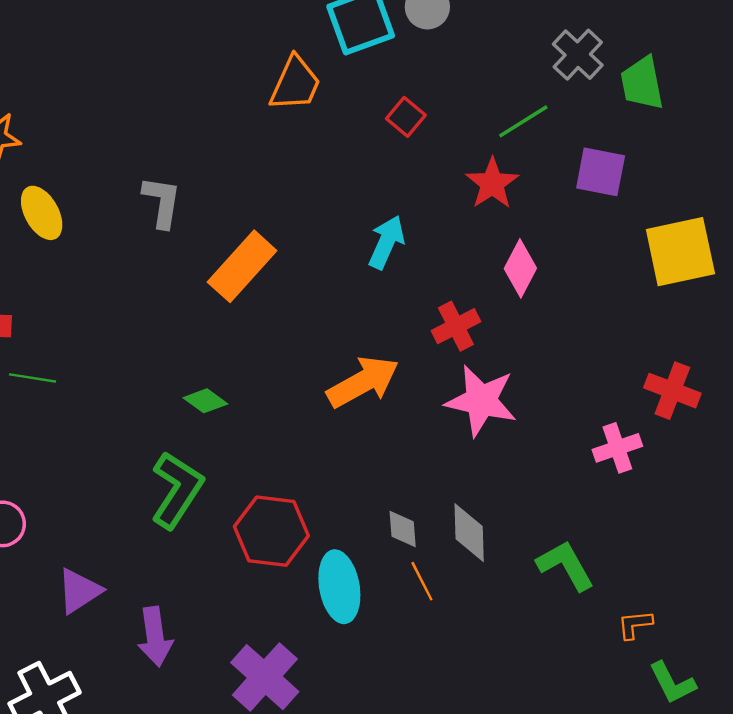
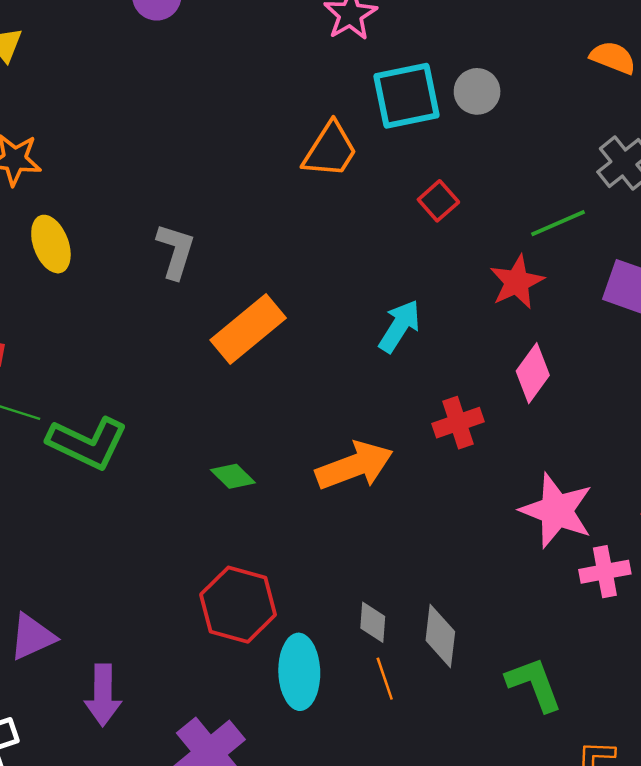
green diamond: (205, 401) -> (233, 476), moved
pink star: (481, 401) -> (557, 511), moved
green L-shape: (177, 490) -> (87, 443), moved, turned 74

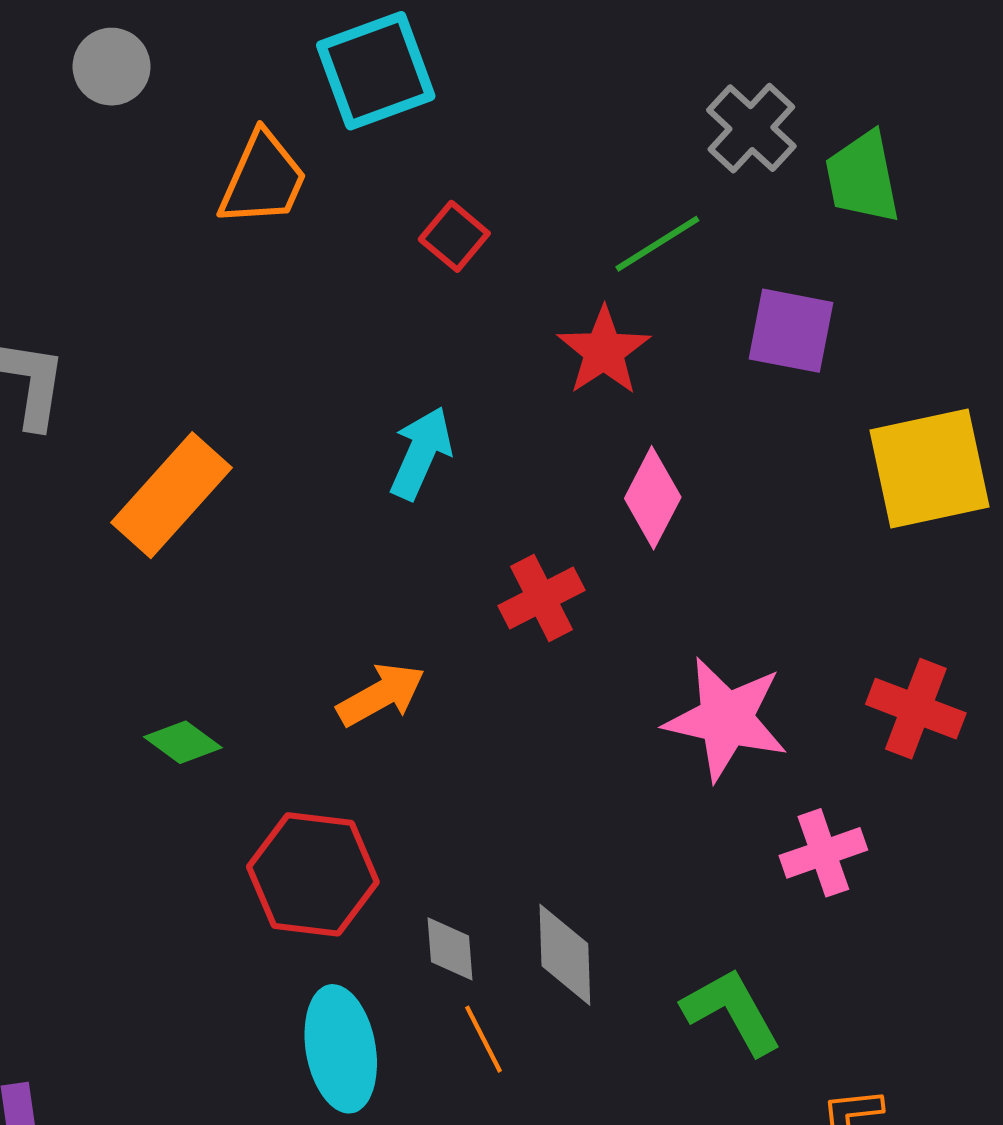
gray circle: (477, 91) -> (112, 67), moved
orange arrow: (354, 466) -> (381, 695), size x0.7
pink cross: (605, 572) -> (823, 853), moved
red hexagon: (238, 605) -> (313, 874), moved

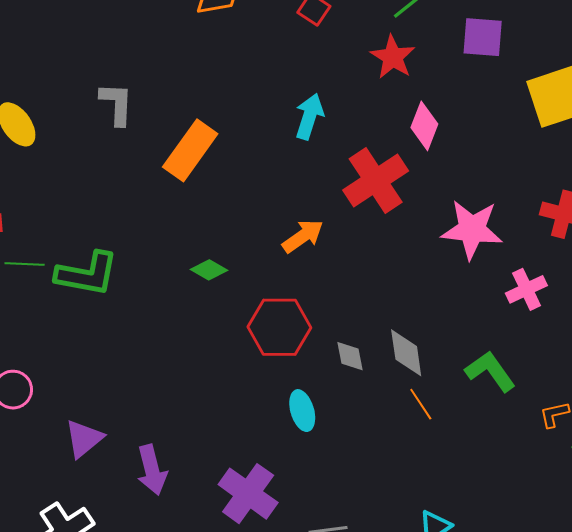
red cross: (541, 598) -> (376, 181), size x1.6
orange line: (483, 1039) -> (421, 404), moved
cyan ellipse: (341, 1049) -> (302, 411), size x0.7

